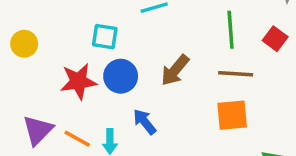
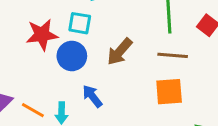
cyan square: (105, 37) -> (80, 23), moved
red star: (78, 81) -> (42, 35), moved

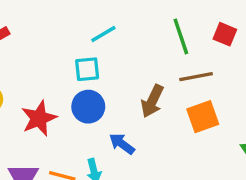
red star: (42, 35) -> (39, 118), moved
brown arrow: (120, 52) -> (152, 101), moved

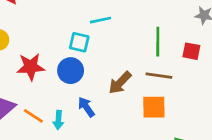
red square: (225, 34) -> (191, 51), turned -30

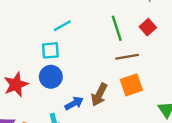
red square: (191, 51) -> (148, 27), turned -35
brown arrow: (120, 83) -> (99, 95), moved
blue arrow: (86, 107) -> (74, 103), turned 114

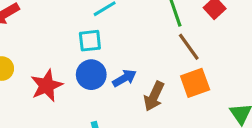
brown line: (127, 57) -> (189, 47), turned 65
blue arrow: (74, 103) -> (124, 78), moved

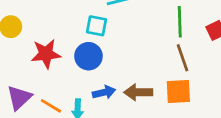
blue arrow: (124, 78) -> (104, 92), moved
brown arrow: (154, 96) -> (138, 92), turned 48

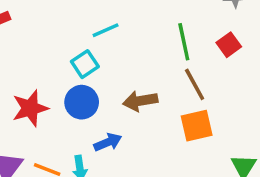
cyan square: (96, 26) -> (85, 64), turned -35
brown arrow: (138, 92) -> (140, 101), moved

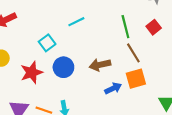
cyan square: (85, 64) -> (47, 43), moved
blue arrow: (108, 142) -> (113, 88), moved

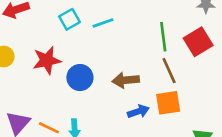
red square: (154, 27) -> (198, 42), size x1.5
cyan square: (47, 43) -> (69, 19), moved
red star: (32, 72) -> (47, 60), moved

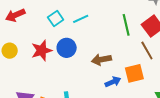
brown line: (169, 71) -> (147, 51), moved
blue circle: (80, 77) -> (67, 48), moved

